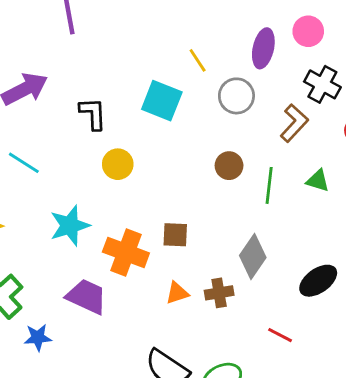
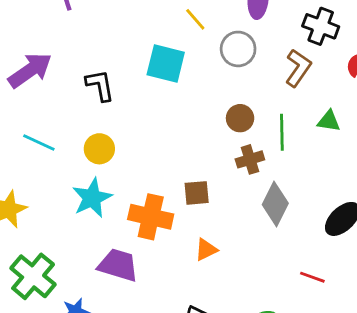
yellow circle: (118, 164) -> (99, 149), moved
brown cross: (219, 293) -> (250, 159), moved

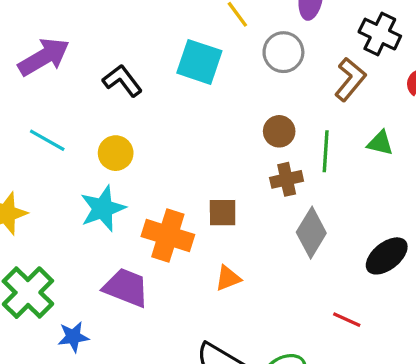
black L-shape: (100, 85) -> (122, 81), turned -32

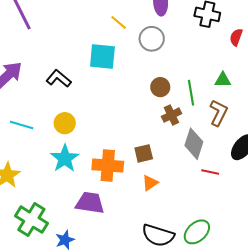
brown L-shape: (350, 79) -> (219, 113), moved
brown square: (223, 213) -> (144, 153), moved
red line: (347, 320) -> (210, 172), moved

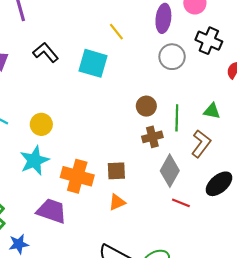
gray circle: (152, 39) -> (172, 57), moved
black L-shape: (59, 79) -> (46, 52), moved

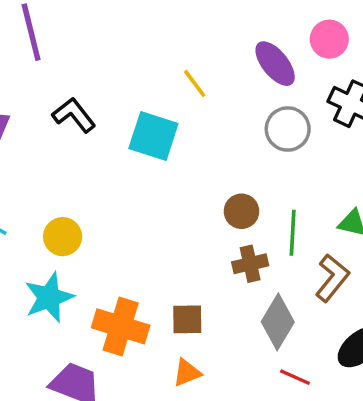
purple ellipse: (163, 18) -> (275, 64), turned -48

